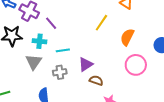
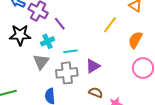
cyan cross: (39, 41) -> (47, 41), turned -32
gray cross: (60, 72) -> (67, 73), size x1.5
brown semicircle: (96, 80) -> (96, 93), moved

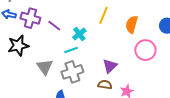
cyan cross: (47, 41) -> (79, 34), moved
purple triangle: (93, 66) -> (110, 66), moved

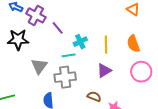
yellow line: (104, 15) -> (106, 45), moved, turned -36
orange semicircle: (132, 24) -> (133, 44), turned -48
purple triangle: (110, 66) -> (104, 70), moved

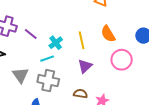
gray cross: (65, 77) -> (48, 81), turned 30

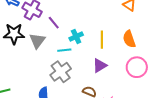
gray triangle: (21, 75) -> (37, 41), moved
gray cross: (48, 81) -> (61, 72), turned 30

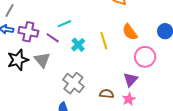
cyan line: (64, 50) -> (64, 24), moved
purple triangle: (100, 66) -> (131, 80), moved

